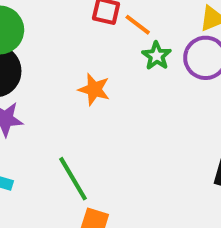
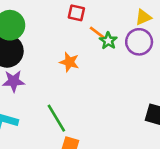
orange line: (138, 25) -> (97, 33), moved

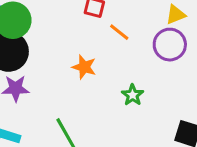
green star: (108, 41) -> (133, 95), moved

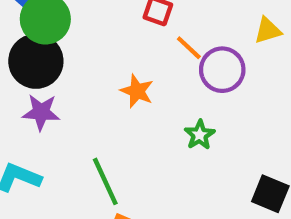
purple circle: (170, 45) -> (222, 70), moved

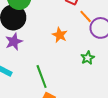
purple star: (41, 112) -> (14, 42), turned -30

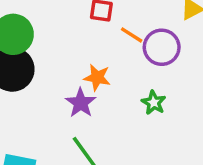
purple star: (14, 42) -> (81, 103), moved

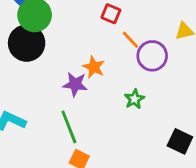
purple star: (81, 103) -> (75, 84), turned 30

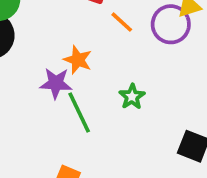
purple circle: (152, 56) -> (171, 24), moved
green line: (69, 127) -> (79, 113), moved

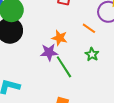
orange line: (122, 22) -> (89, 28), moved

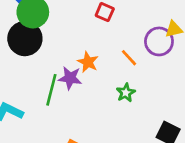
green line: (64, 67) -> (51, 90), moved, turned 35

